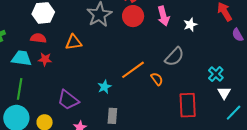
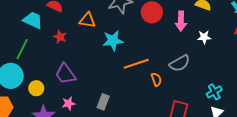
red star: (45, 59) -> (60, 37), moved
cyan star: (104, 87) -> (113, 41), moved, size x1.5

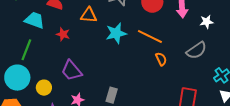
gray semicircle: (180, 63) -> (196, 50), moved
orange line: (136, 64) -> (150, 37), moved, turned 50
orange semicircle: (156, 79) -> (161, 59), moved

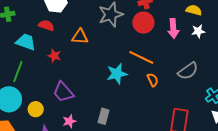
white star: (207, 22) -> (198, 31), moved
cyan star: (116, 33) -> (117, 74), moved

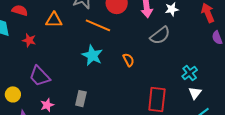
orange line: (141, 57) -> (98, 25), moved
gray semicircle: (188, 71) -> (160, 35), moved
cyan star: (117, 74) -> (92, 55), turned -30

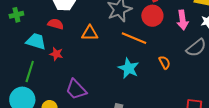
red star: (29, 40) -> (56, 54), moved
orange semicircle: (128, 60) -> (165, 62), moved

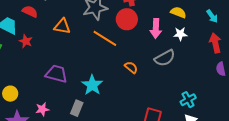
orange semicircle: (165, 62) -> (131, 67), turned -32
cyan star: (129, 68) -> (92, 85), moved
purple trapezoid: (76, 89) -> (56, 74), moved, turned 140

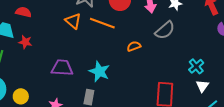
orange triangle: (62, 26) -> (73, 21), moved, turned 42
orange semicircle: (131, 67) -> (134, 46), turned -48

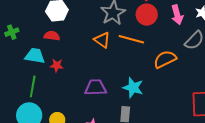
orange semicircle: (134, 46) -> (165, 59), size x1.6

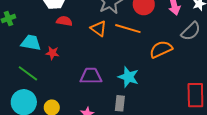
red semicircle: (52, 36) -> (64, 21), moved
green line: (33, 86) -> (28, 73), turned -65

